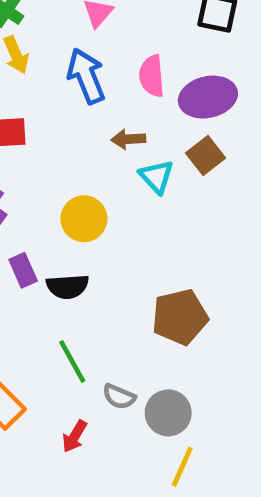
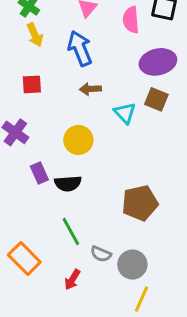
pink semicircle: (152, 76) -> (131, 20), moved
brown arrow: (128, 139) -> (90, 89), moved
brown square: (206, 156) -> (156, 99), turned -30

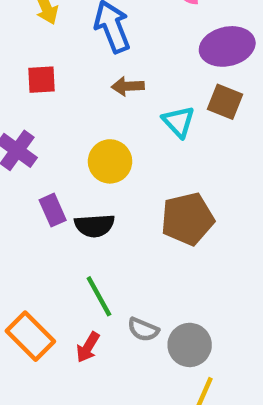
brown pentagon: (140, 203) -> (187, 219), moved
red arrow: (72, 280) -> (88, 347), moved

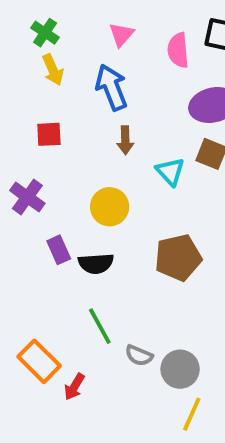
brown arrow: (128, 86) -> (125, 140), turned -88
red arrow: (88, 347) -> (74, 387), moved

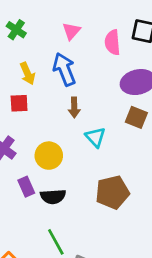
yellow arrow: (53, 70) -> (28, 74), moved
cyan triangle: (170, 172) -> (95, 137), moved
yellow circle: (110, 207) -> (49, 156), moved

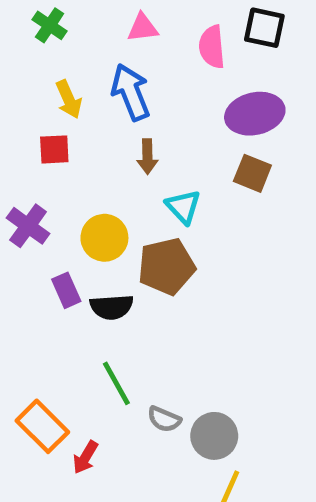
pink triangle: (71, 31) -> (143, 28), turned 42
brown pentagon: (112, 192) -> (166, 266), moved

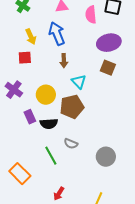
gray semicircle: (164, 419) -> (71, 144), moved
gray circle: (214, 436) -> (106, 157), moved
red arrow: (85, 457) -> (59, 194), moved

